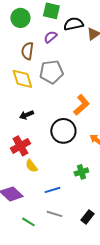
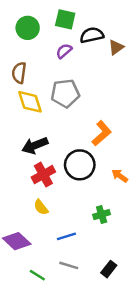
brown semicircle: (27, 51) -> (19, 73), moved
black arrow: (26, 115) -> (35, 145), size x1.5
red cross: (20, 146) -> (43, 175), moved

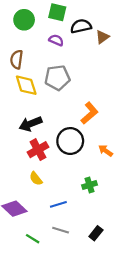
purple semicircle: (64, 51) -> (56, 40), turned 64

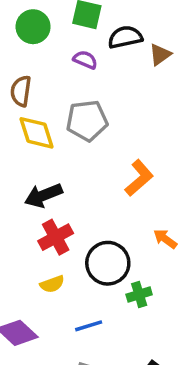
black circle: (70, 141) -> (108, 263), moved
yellow semicircle: (36, 179) -> (52, 284), turned -72

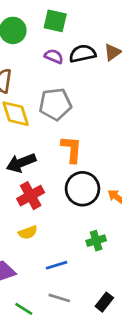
black semicircle: (125, 37) -> (82, 54), moved
orange L-shape: (139, 178) -> (72, 149), moved, turned -44
black circle: (108, 263) -> (82, 189), moved

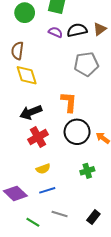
gray pentagon: (55, 104) -> (86, 64), moved
yellow semicircle: (28, 232) -> (43, 169), moved
blue line: (57, 265) -> (47, 190), moved

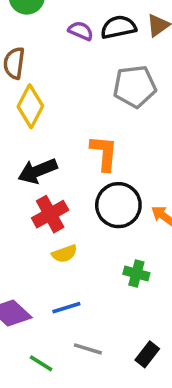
yellow diamond: (27, 75) -> (30, 106), turned 45
yellow semicircle: (43, 169) -> (64, 254), moved
green cross: (87, 171) -> (136, 273), turned 32

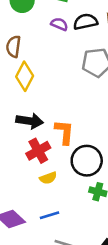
orange L-shape: (104, 153) -> (64, 132), moved
black arrow: (38, 171) -> (30, 121), turned -150
black circle: (118, 205) -> (87, 161), moved

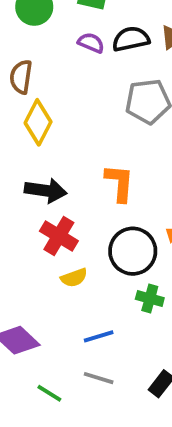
orange L-shape: (64, 132) -> (119, 183), moved
red cross: (38, 151) -> (59, 236), turned -30
blue line: (49, 215) -> (99, 336), moved

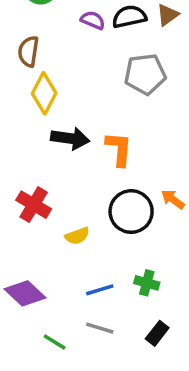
black arrow: (46, 191) -> (70, 138), moved
red cross: (59, 236) -> (34, 205), moved
green cross: (150, 298) -> (147, 283), moved

